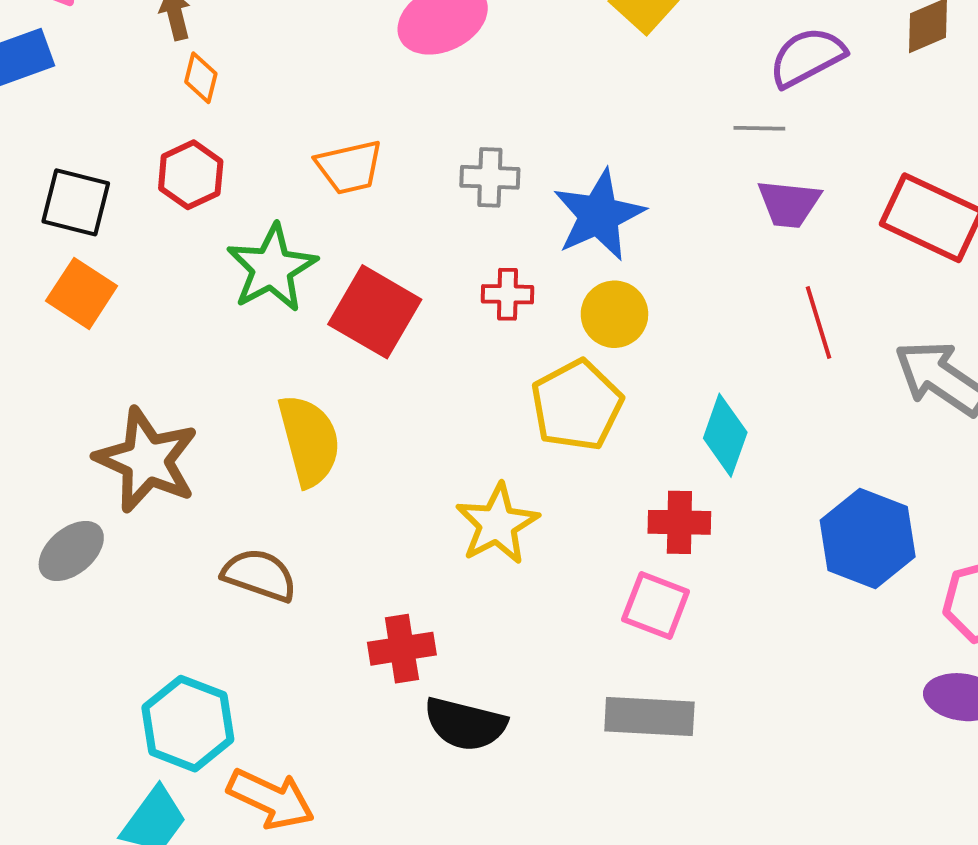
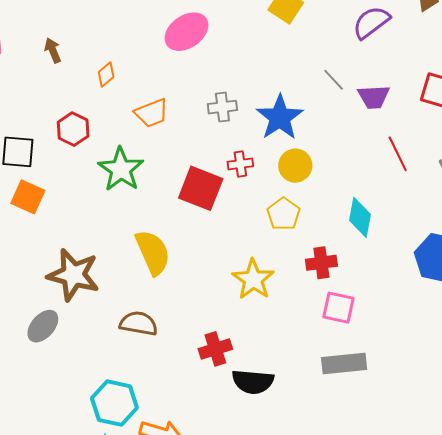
orange diamond: (201, 78) -> (106, 74), moved, turned 45
gray line: (759, 128) -> (334, 80), moved, turned 55
red square: (375, 312) -> (201, 188), moved
yellow pentagon: (577, 405) -> (284, 214), size x0.7
red cross: (679, 522) -> (321, 263), moved

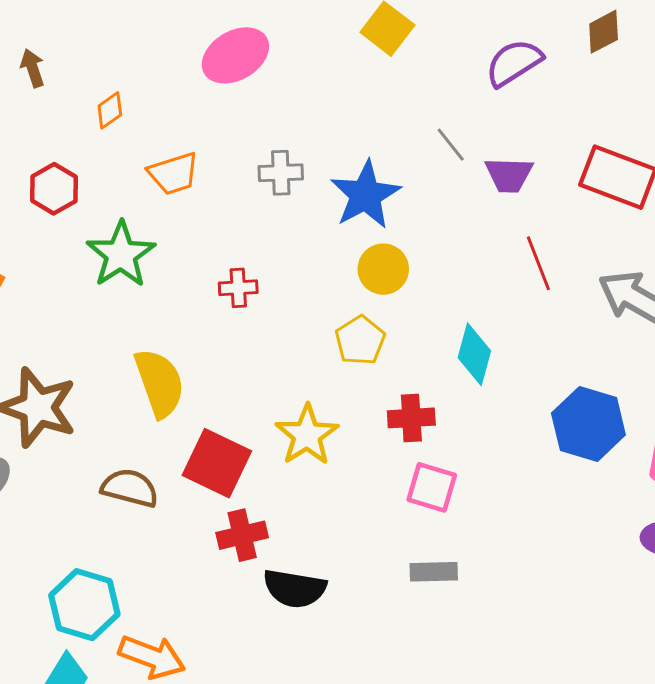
red cross: (240, 164) -> (238, 288), moved
red square: (201, 188) -> (217, 463), moved
gray rectangle: (344, 363) -> (434, 572), size x0.7

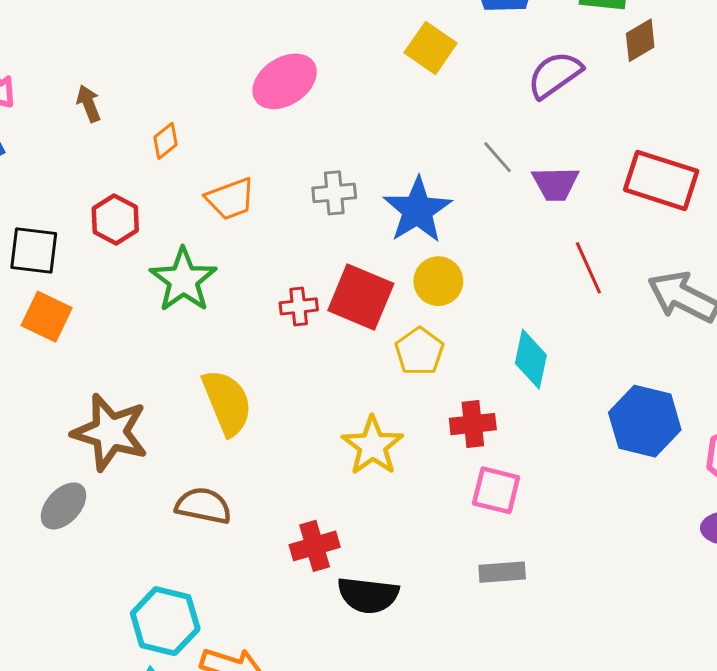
red square: (217, 463) -> (361, 297), moved

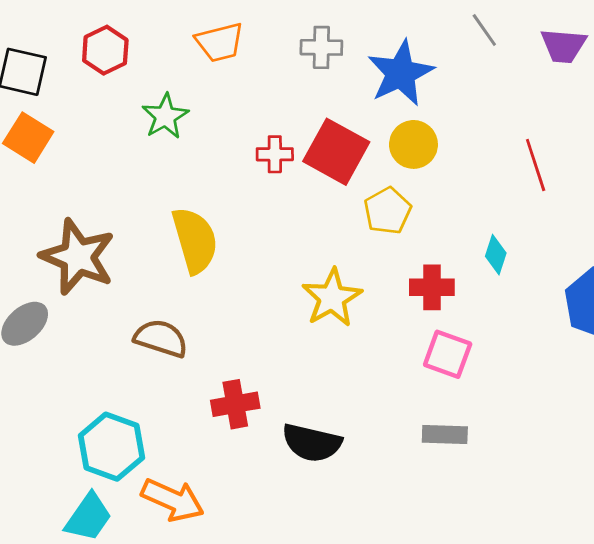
purple trapezoid: (555, 184) -> (563, 46), moved
red line: (588, 268) -> (536, 165), moved
green star: (183, 280) -> (165, 116), size x0.7
cyan diamond: (531, 359) -> (496, 255), moved, size x0.7
red cross: (315, 546) -> (235, 404), moved

